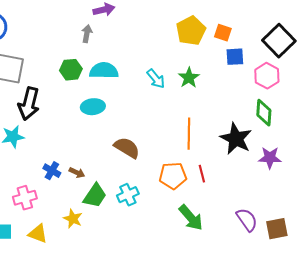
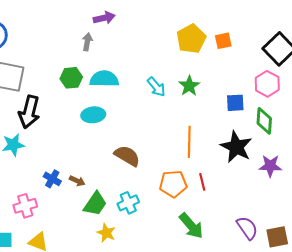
orange square: (223, 33) -> (223, 41), turned -30
blue square: (235, 57) -> (235, 103), moved
yellow star: (73, 219) -> (106, 233), moved

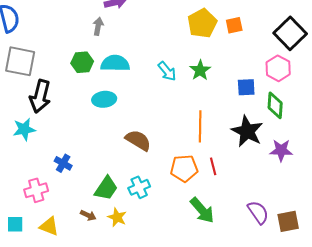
brown arrow: (77, 181) -> (88, 215), moved

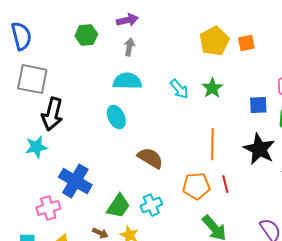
gray arrow: (98, 26) -> (129, 47), moved
green hexagon: (82, 62) -> (86, 35), moved
cyan ellipse: (104, 99) -> (116, 117), turned 70
blue cross: (63, 163) -> (75, 181), size x1.8

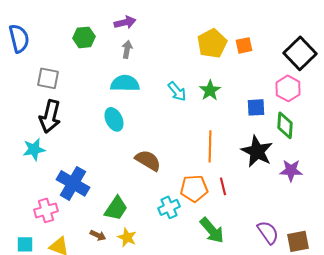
gray square: (32, 79) -> (48, 78), moved, size x0.7
cyan cross: (151, 205) -> (169, 207), moved

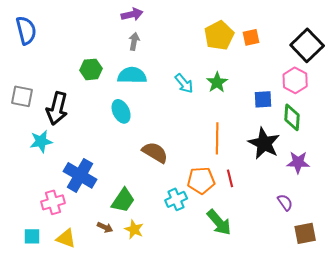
green hexagon: (84, 37) -> (91, 69), moved
gray square: (48, 78) -> (22, 96), moved
purple semicircle: (268, 232) -> (285, 202), moved, size x0.7

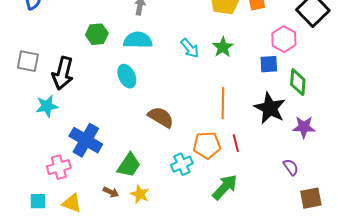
pink hexagon: (295, 80) -> (284, 39), moved
green arrow: (219, 222) -> (225, 187), turned -96

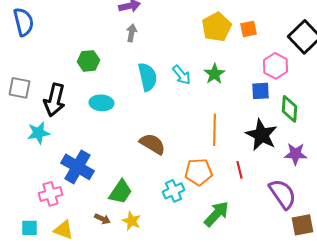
cyan semicircle: (138, 40) -> (148, 77), moved, turned 76
cyan ellipse: (127, 76) -> (102, 103), moved, turned -60
red line: (236, 143) -> (240, 170), moved
purple semicircle: (291, 167) -> (282, 194), size x1.8

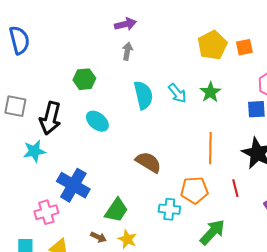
cyan ellipse: (102, 103) -> (97, 121), turned 35
cyan cross: (174, 191) -> (169, 209), turned 30

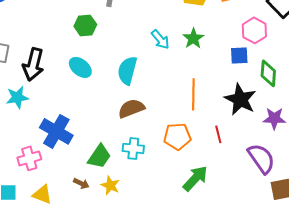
green hexagon: (84, 79) -> (85, 25), moved
cyan semicircle: (143, 95) -> (127, 70), moved, turned -152
brown semicircle: (148, 162) -> (131, 108), turned -52
cyan cross: (169, 209) -> (133, 148), moved

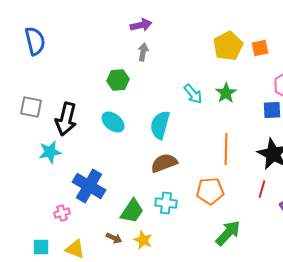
red line: (218, 134) -> (262, 189), moved, turned 30
pink cross: (29, 158) -> (62, 213), size x0.7

